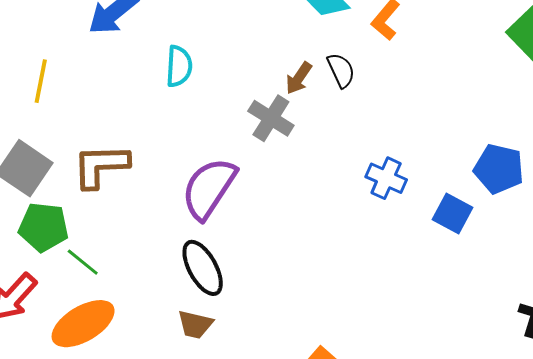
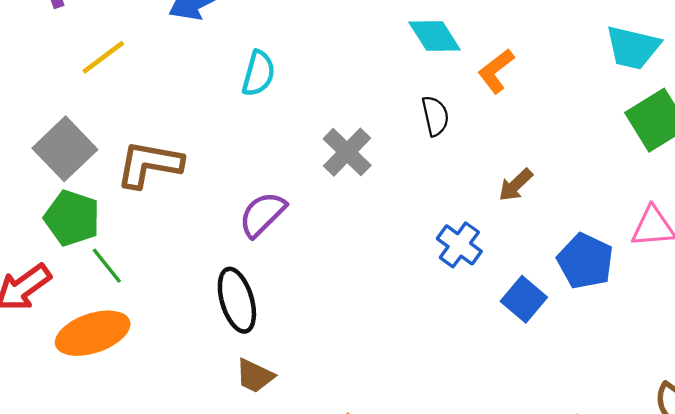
brown arrow: (299, 78) -> (516, 185), moved
yellow line: (41, 81) -> (103, 57), turned 30
purple semicircle: (209, 188) -> (262, 214), size x0.7
brown trapezoid: (195, 324) -> (255, 376), moved

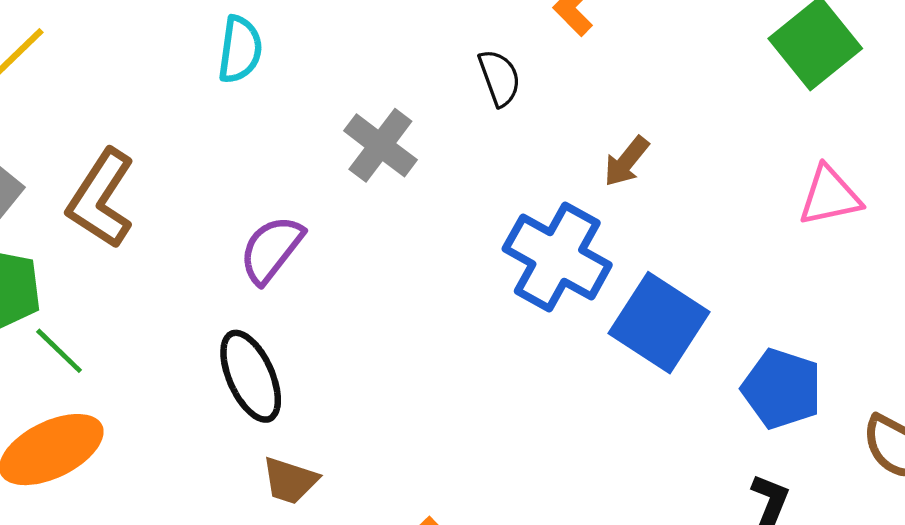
brown L-shape: (149, 164) -> (101, 199), turned -60
blue cross: (459, 245) -> (557, 257), size x1.6
blue pentagon: (585, 261) -> (782, 389), moved
blue square: (524, 299) -> (659, 323), size x1.5

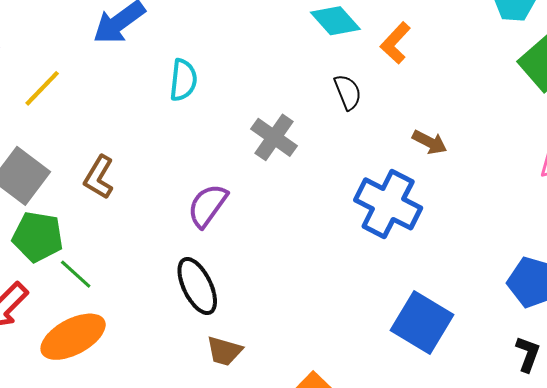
brown arrow: (626, 161) -> (430, 142), turned -100
brown L-shape: (101, 199) -> (99, 177), size x0.7
blue square: (659, 323) -> (422, 322), moved

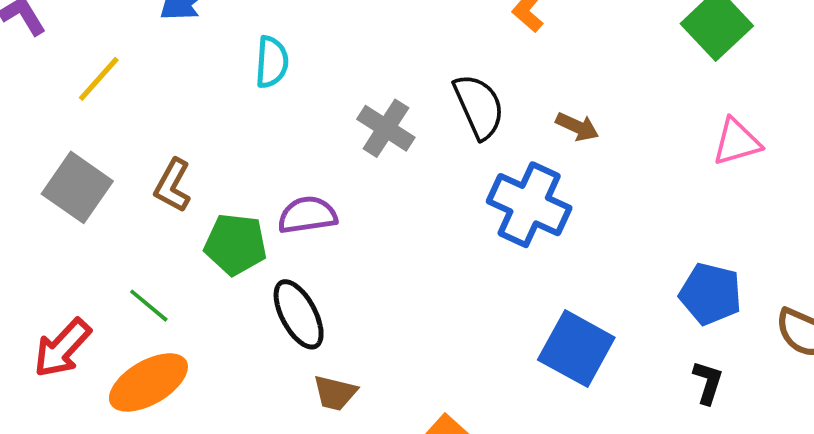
black semicircle: (348, 92) -> (479, 106), moved, size x1.5
purple semicircle: (208, 205) -> (307, 215), turned 48
green pentagon: (38, 237) -> (236, 244), moved

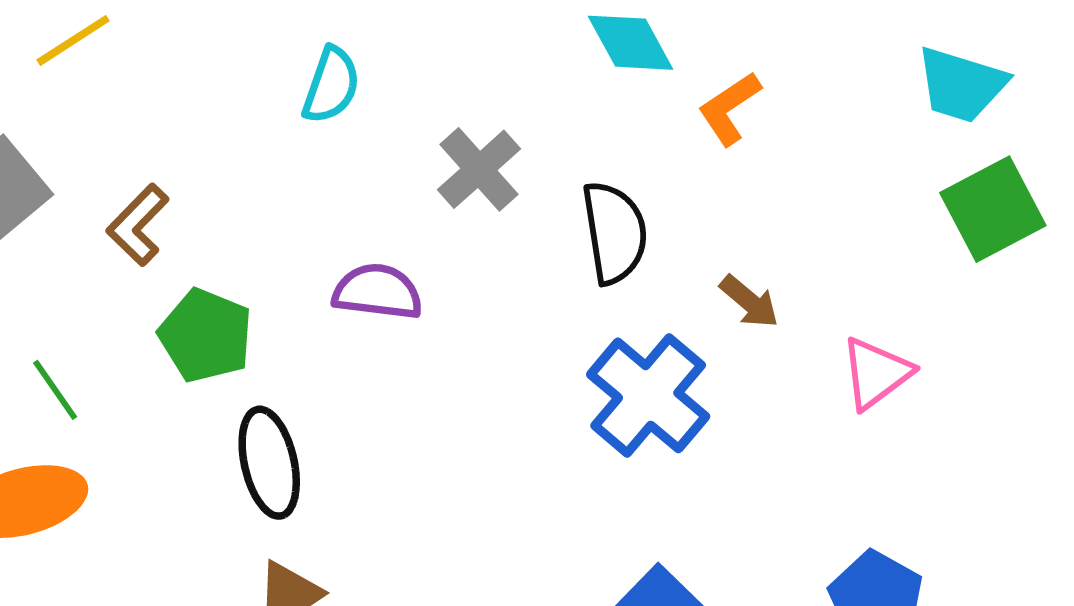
gray cross: (386, 128) -> (479, 169), moved
pink triangle: (737, 142) -> (876, 373), moved, turned -36
purple semicircle: (307, 215) -> (378, 292), moved

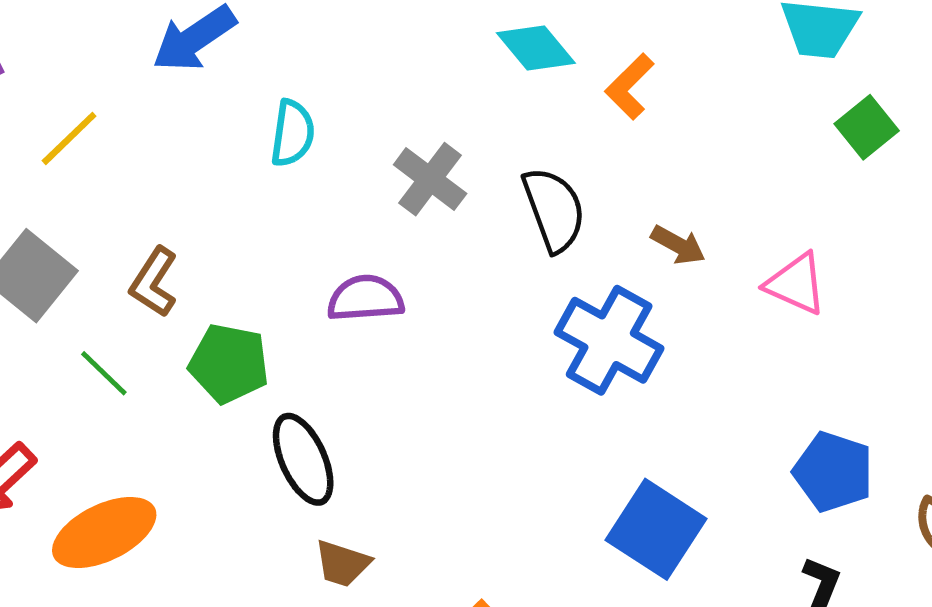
green square: (993, 209) -> (867, 127), size x0.7
pink triangle: (876, 373) -> (796, 284), turned -48
green line: (55, 390) -> (104, 373), moved

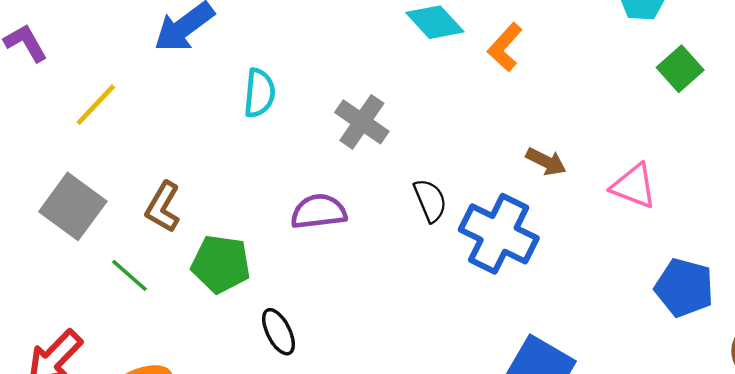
black semicircle: (554, 210) -> (430, 200), moved, size x0.7
black ellipse: (303, 459) -> (278, 332), size x0.7
blue pentagon: (833, 472) -> (684, 288), moved

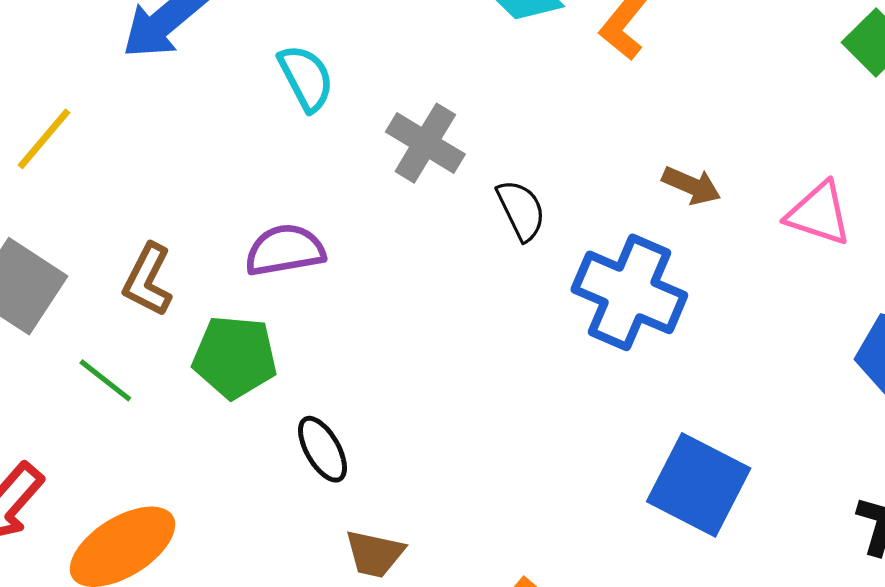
cyan semicircle: (259, 93) -> (306, 78), moved, turned -30
black semicircle: (430, 200) -> (521, 210), moved
purple semicircle: (319, 212) -> (285, 250), moved

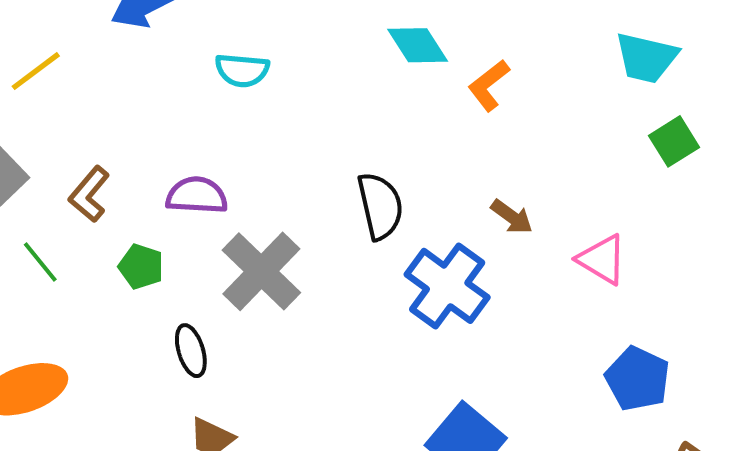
cyan semicircle: (306, 78) -> (242, 70), turned 110
gray cross: (425, 143) -> (261, 271), moved, size x1.4
black semicircle: (521, 210) -> (380, 206), size x1.4
green pentagon: (235, 357) -> (141, 267), size x0.7

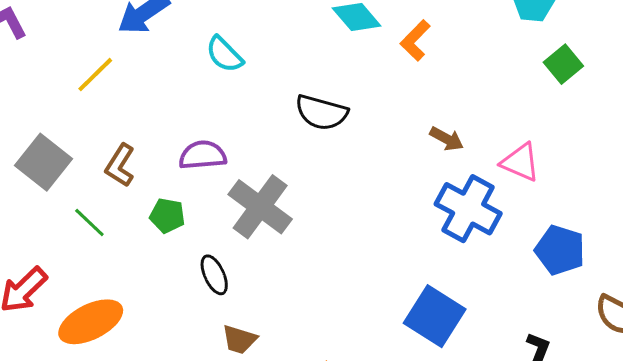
cyan semicircle: (242, 70) -> (224, 54), turned 48
yellow line: (36, 71) -> (95, 75), moved
black semicircle: (380, 206) -> (321, 113), moved, turned 126
blue cross: (447, 286) -> (468, 209), moved

